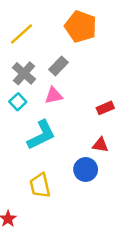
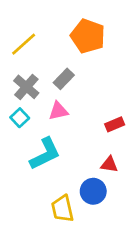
yellow trapezoid: (40, 186) -> (62, 209), moved

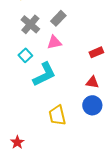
cyan square: (20, 118) -> (25, 55), moved
blue circle: (93, 191) -> (92, 105), moved

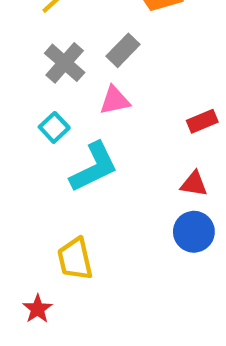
yellow trapezoid: (57, 115) -> (75, 259), moved

